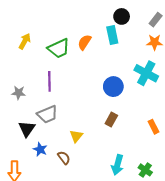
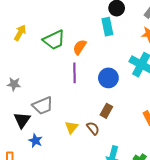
orange semicircle: (84, 42) -> (80, 47), moved
purple line: (49, 81) -> (75, 73), moved
brown semicircle: (64, 158) -> (93, 128), moved

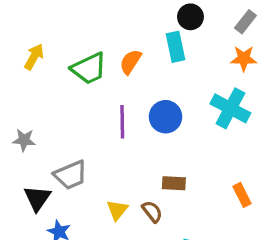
orange semicircle: (80, 47) -> (131, 62), moved
blue circle: (108, 78) -> (166, 117), moved
brown rectangle: (106, 111) -> (174, 183), turned 64

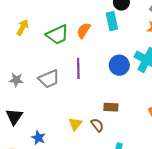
blue circle: (166, 117) -> (119, 65), moved
gray trapezoid: (71, 175) -> (49, 79), moved
black triangle: (37, 198) -> (14, 117), moved

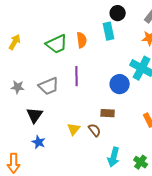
yellow arrow: (23, 27) -> (15, 42), moved
orange semicircle: (84, 30) -> (82, 40), turned 140
blue circle: (119, 65) -> (120, 84), moved
black triangle: (14, 117) -> (35, 115), moved

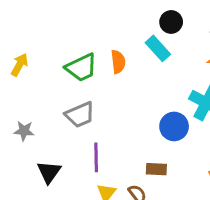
cyan rectangle: (109, 31) -> (158, 48), turned -30
purple line: (77, 76) -> (96, 157), moved
gray trapezoid: (49, 86) -> (80, 115), moved

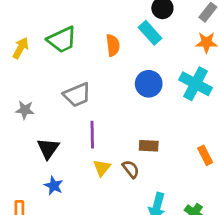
green trapezoid: (81, 68) -> (62, 40), moved
blue circle: (174, 126) -> (149, 84), moved

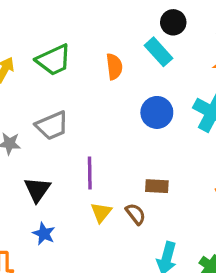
gray trapezoid: (77, 95) -> (52, 126), moved

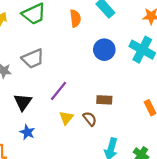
purple line: (90, 173) -> (59, 91), turned 40

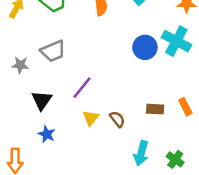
blue circle: (104, 50) -> (145, 47), moved
brown rectangle: (104, 100) -> (155, 109), moved

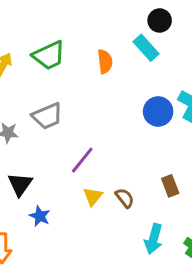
black triangle: (42, 100) -> (20, 184), moved
brown rectangle: (155, 109) -> (170, 186), turned 66

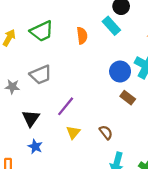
black triangle: (20, 184) -> (31, 118), moved
brown rectangle: (170, 186) -> (128, 98), moved, turned -32
brown semicircle: (125, 198) -> (106, 132), moved

